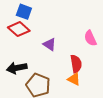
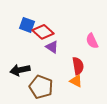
blue square: (24, 12) -> (27, 25), moved
red diamond: (19, 29) -> (43, 32), moved

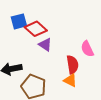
blue square: (27, 25) -> (19, 21), turned -35
pink semicircle: (92, 41) -> (87, 49), moved

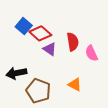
blue square: (19, 21) -> (24, 26), turned -35
red semicircle: (73, 65) -> (73, 42), moved

